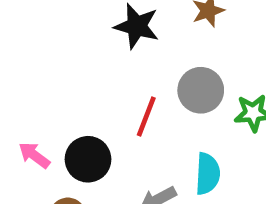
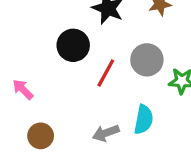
black circle: (88, 159) -> (73, 45), moved

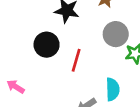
gray circle: (147, 60) -> (116, 34), moved

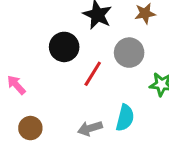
gray circle: (116, 34) -> (129, 53), moved

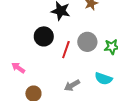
gray circle: (129, 53) -> (87, 42), moved
cyan semicircle: (125, 118) -> (103, 79), moved, turned 108

